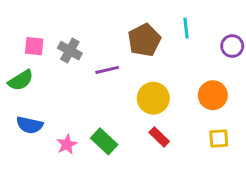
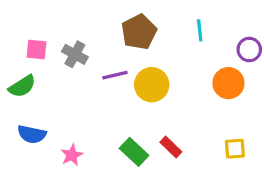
brown pentagon: (144, 40) -> (139, 32), moved
orange circle: (213, 95) -> (228, 83), moved
yellow circle: (153, 98) -> (152, 85), moved
green rectangle: (104, 141) -> (134, 152), moved

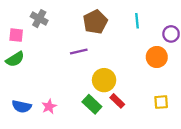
pink square: (37, 50) -> (16, 35), moved
gray cross: (75, 54) -> (39, 19), moved
yellow circle: (152, 85) -> (104, 80), moved
blue semicircle: (32, 134) -> (22, 106), moved

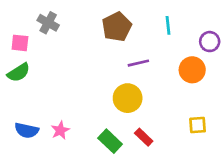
purple line: (79, 52) -> (138, 63), moved
red rectangle: (117, 101) -> (144, 137), moved
green rectangle: (92, 104) -> (110, 141), moved

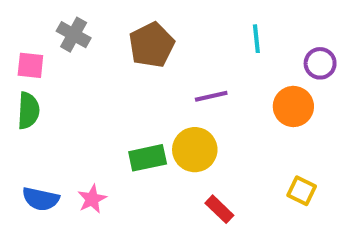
brown pentagon: (117, 27) -> (152, 45), moved
green semicircle: (19, 73) -> (28, 111), turned -55
yellow square: (198, 125) -> (302, 191), turned 30
green rectangle: (110, 141) -> (148, 158), moved, turned -55

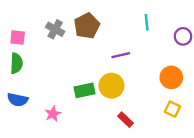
gray cross: (74, 35) -> (55, 29), moved
orange circle: (293, 106) -> (171, 77), moved
blue semicircle: (41, 199) -> (18, 100), moved

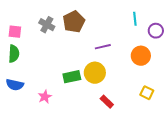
cyan line: (147, 22) -> (135, 19), moved
orange circle: (171, 77) -> (141, 56), moved

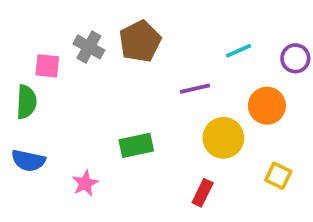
cyan line: (135, 19) -> (239, 51), moved, turned 72
pink square: (15, 32) -> (47, 66), moved
yellow circle: (95, 73) -> (223, 138), moved
red rectangle: (107, 102) -> (203, 193), turned 72

